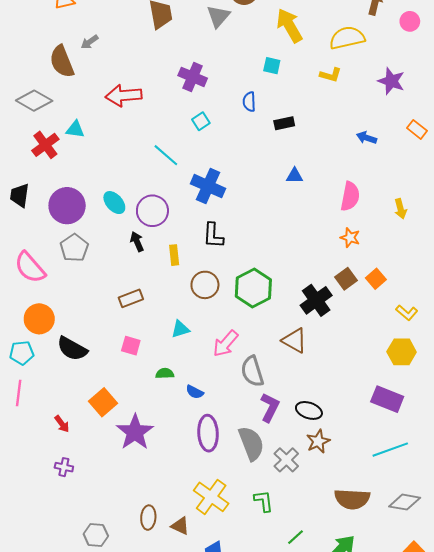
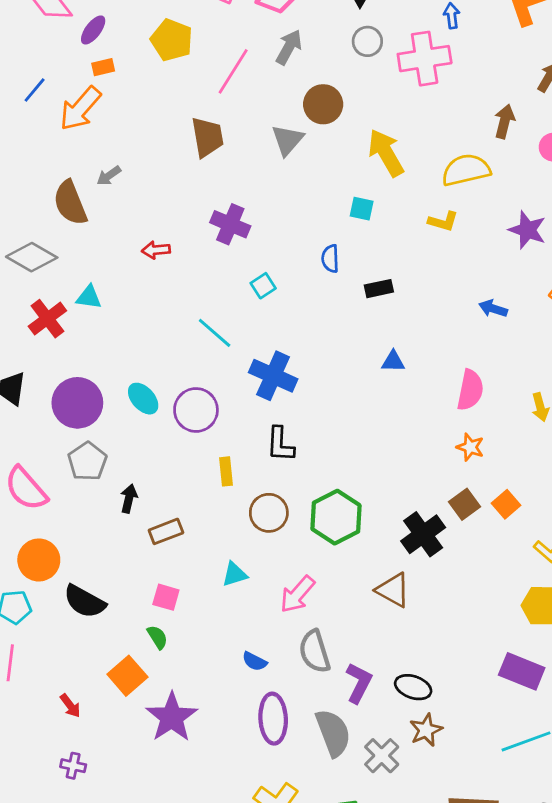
purple cross: (193, 77) -> (230, 224), moved
red arrow: (124, 95) -> (156, 250), size x0.6
black arrow: (137, 242) -> (129, 499), moved, turned 36
gray semicircle: (252, 371) -> (315, 651), moved
green semicircle: (165, 373) -> (157, 637), moved, turned 60

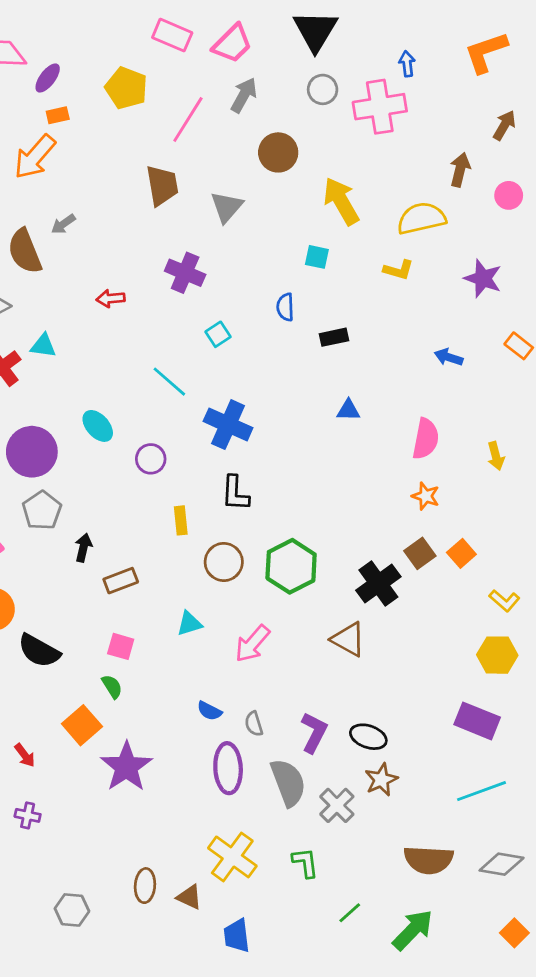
gray triangle: (287, 140) -> (227, 207), moved
cyan ellipse: (143, 399) -> (98, 426), moved
purple circle: (196, 410) -> (151, 459), size x0.7
gray semicircle: (315, 651) -> (254, 724), moved, size x0.6

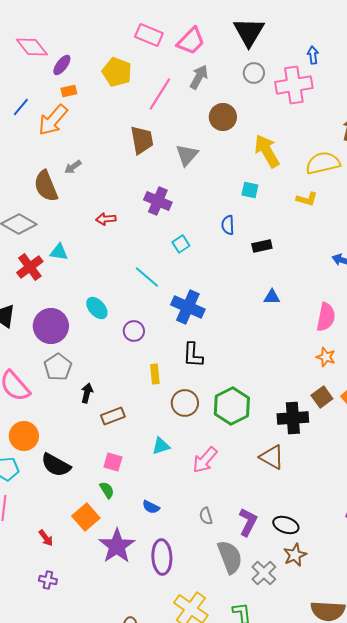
black cross: (378, 583) -> (293, 418), turned 32
blue semicircle: (209, 711) -> (151, 507), moved
purple ellipse: (228, 768) -> (162, 557), moved

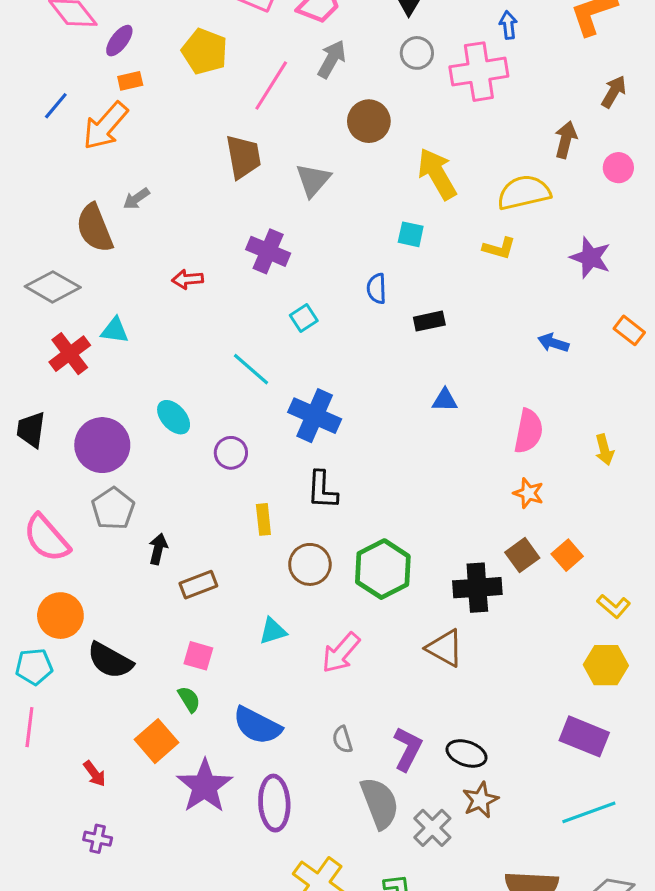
blue semicircle: (151, 507) -> (257, 726), size x1.8

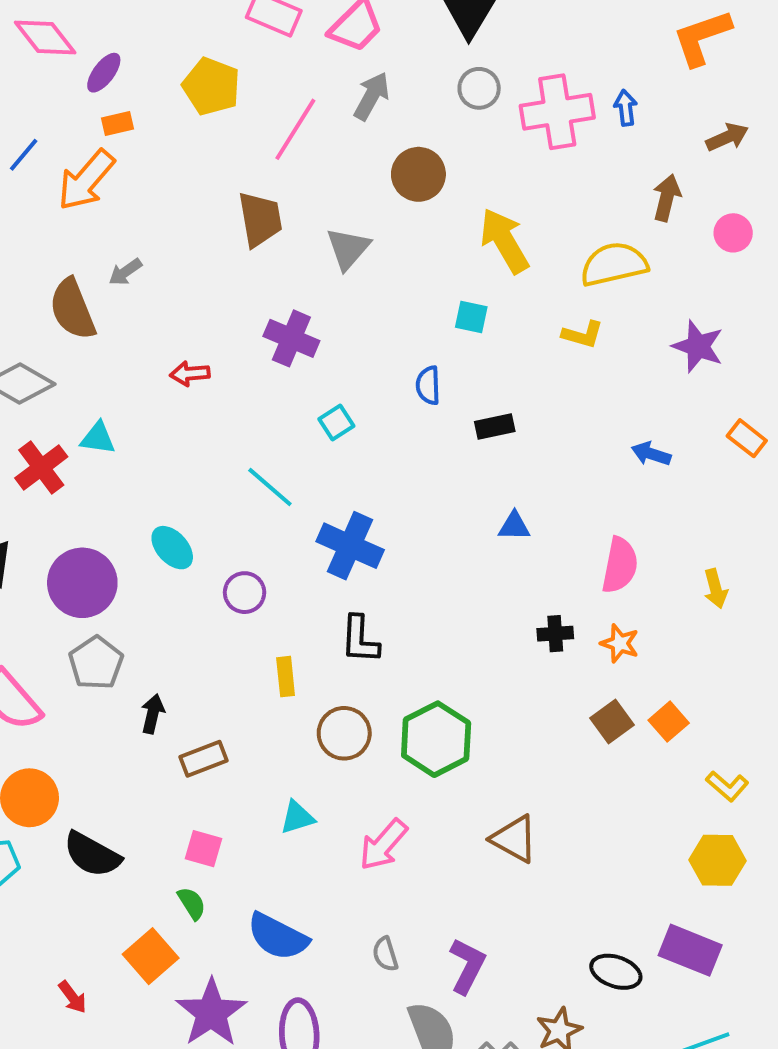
blue arrow: (508, 25) -> (626, 108), moved
brown arrow: (614, 92) -> (727, 137), turned 36
black cross: (477, 588) -> (555, 634), moved, size x0.6
black ellipse: (466, 753) -> (616, 972), moved

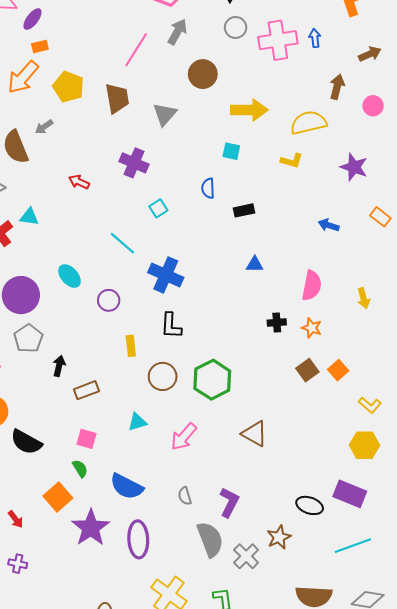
yellow pentagon: (211, 86) -> (68, 87), moved
yellow arrow: (504, 241) -> (249, 110), turned 120
red arrow: (190, 374) -> (79, 182), turned 30

